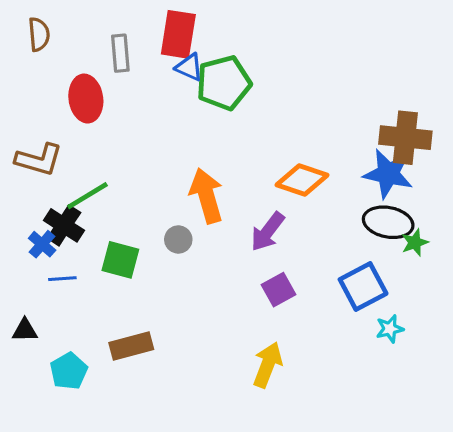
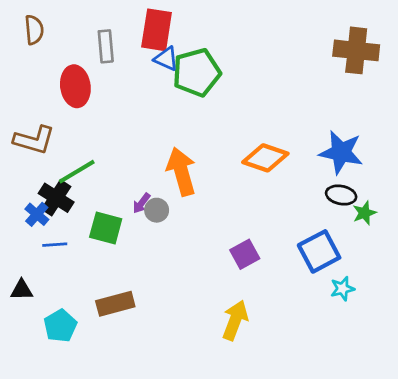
brown cross: (405, 138) -> (356, 50), moved
black ellipse: (388, 222) -> (341, 195), size x0.7
purple arrow: (268, 232) -> (141, 203), moved, size x0.6

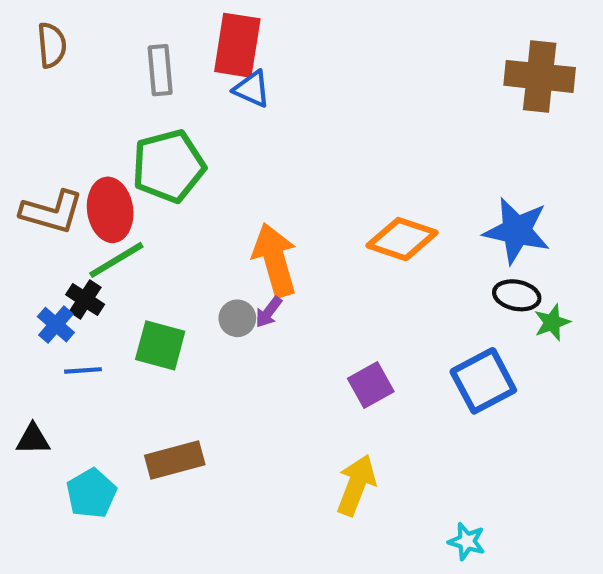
green pentagon: (197, 72) -> (168, 166), moved
red ellipse: (75, 86) -> (110, 210), moved
black cross: (56, 198) -> (85, 300), size x0.7
purple arrow: (141, 203) -> (269, 312), moved
cyan star: (342, 289) -> (467, 541), moved, turned 30

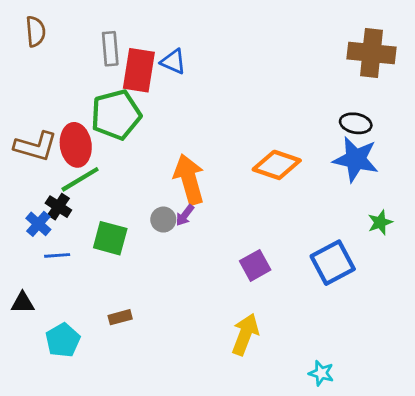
red rectangle: (237, 45) -> (139, 70), moved
black ellipse: (517, 295) -> (356, 123), moved
brown rectangle: (175, 460) -> (120, 317), size x0.6

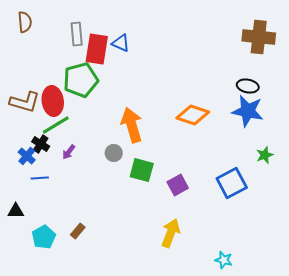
purple arrow: (185, 215) -> (69, 152), moved
green square: (110, 238) -> (142, 170), moved
brown rectangle: (120, 317) -> (78, 231), moved, turned -35

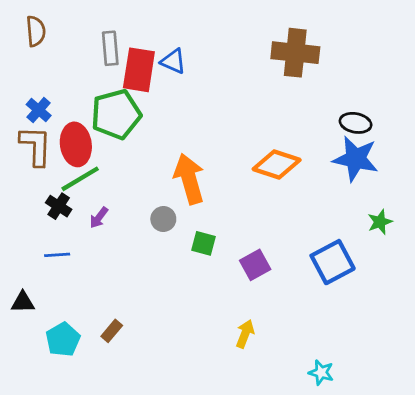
brown cross: (259, 37) -> (295, 53), moved
brown L-shape: (25, 102) -> (36, 146), turned -104
blue cross: (27, 156) -> (39, 110), moved
green square: (142, 170) -> (203, 243), size x0.7
yellow arrow: (171, 233) -> (245, 334), size x0.7

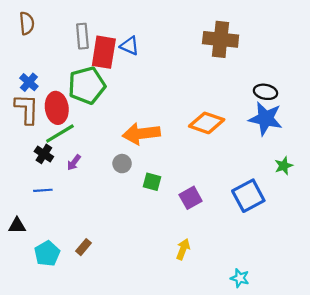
orange arrow: (189, 179) -> (141, 134), turned -81

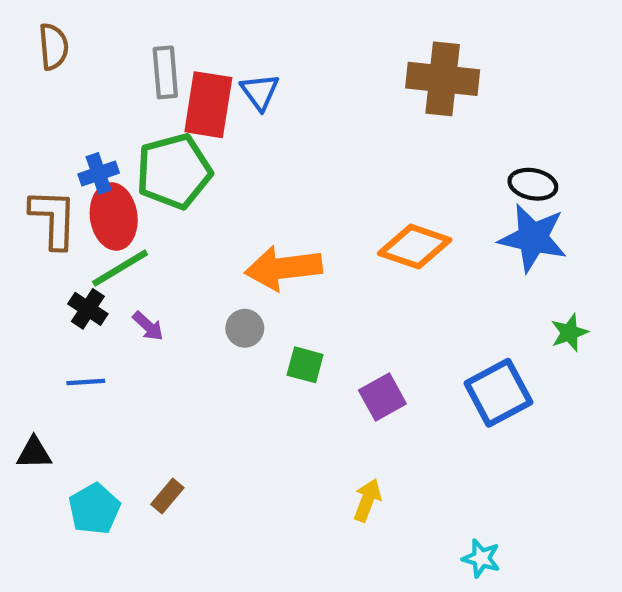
blue triangle: (130, 46) -> (260, 92), turned 30
blue cross: (29, 82) -> (99, 173), moved, turned 30
purple arrow: (74, 162) -> (148, 326), turned -84

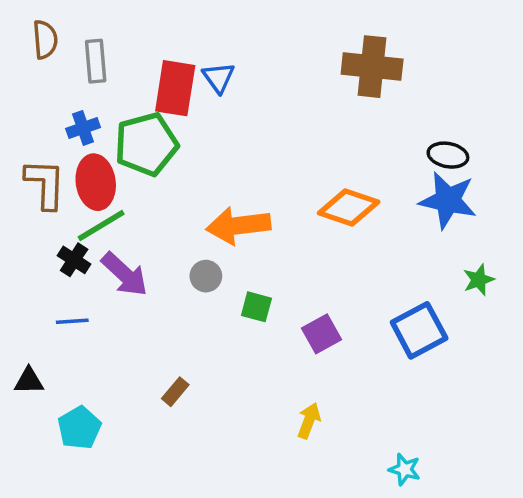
gray rectangle: (165, 72) -> (96, 61), moved
blue cross: (99, 173) -> (83, 128), moved
purple arrow: (148, 326) -> (125, 274), size x1.8
brown rectangle: (167, 496) -> (175, 392), moved

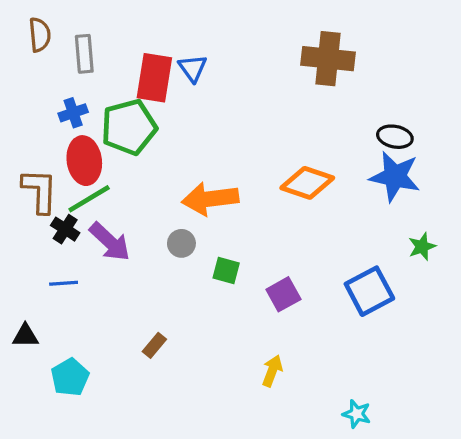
brown L-shape: (45, 184) -> (40, 191), moved

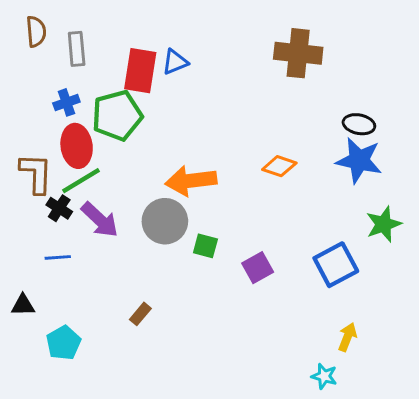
blue triangle: (193, 68) -> (175, 62), turned 44
orange diamond: (307, 183) -> (279, 166), size x0.7
gray circle: (181, 243) -> (165, 221), size x1.8
green star: (422, 247) -> (384, 224), size x1.4
yellow arrow: (272, 371) -> (347, 337), moved

